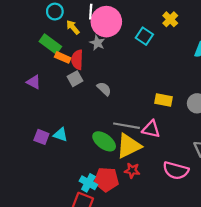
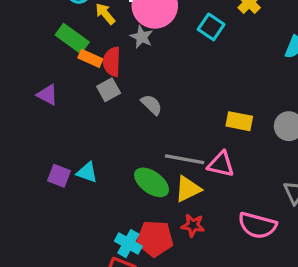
yellow triangle: (129, 146) -> (188, 189), size x0.7

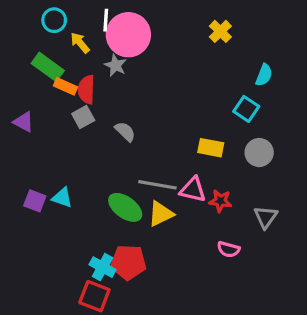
cyan square: (211, 27) -> (246, 109), moved
red star: (193, 225) -> (220, 201), moved
pink semicircle: (257, 225) -> (228, 249), size x0.6

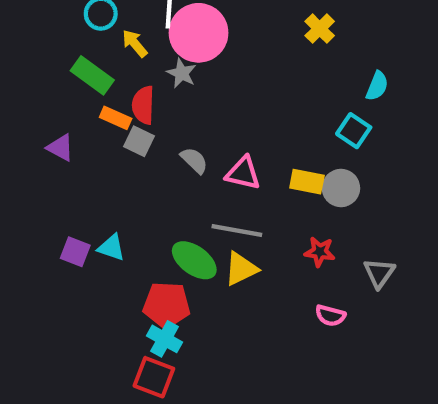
orange rectangle: (65, 86) -> (116, 118), moved
gray square: (83, 117) -> (139, 141), turned -35
gray circle: (259, 153) -> (341, 188), moved
pink triangle: (193, 190) -> (243, 173), moved
red pentagon: (128, 262) -> (167, 305), moved

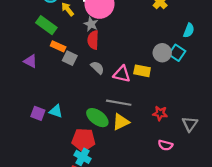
red semicircle: (143, 105) -> (93, 40), moved
yellow rectangle: (307, 182) -> (142, 71), moved
gray circle: (341, 188) -> (162, 53), moved

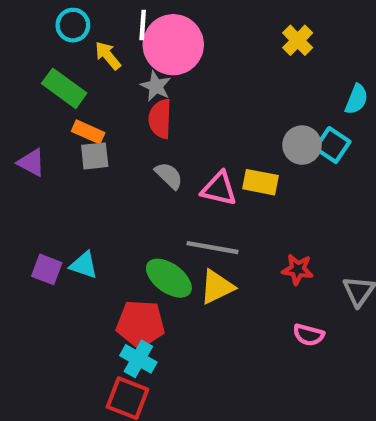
gray square: (70, 58) -> (95, 156), moved, turned -32

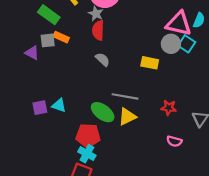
gray square: (95, 156) -> (48, 40), moved
pink triangle: (219, 189) -> (179, 24), moved, size x1.4
purple square: (47, 269) -> (40, 108), turned -32

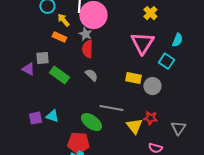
green rectangle: (49, 15) -> (59, 75), moved
pink triangle: (179, 24) -> (142, 43), moved, turned 50
orange rectangle: (61, 37) -> (59, 37), moved
gray circle: (171, 44) -> (152, 86), moved
yellow triangle: (127, 117) -> (134, 126), moved, turned -42

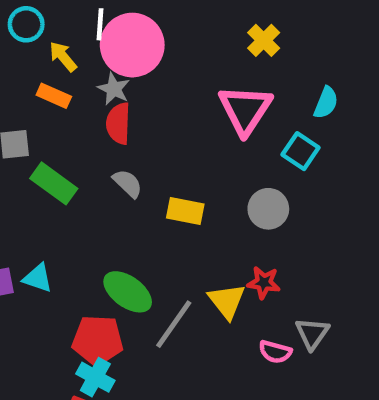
yellow rectangle: (133, 78) -> (185, 211), moved
gray line: (111, 108) -> (174, 324), moved, turned -65
gray triangle: (178, 128) -> (312, 333), moved

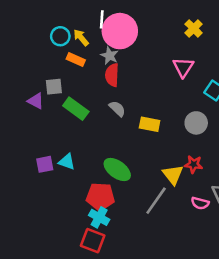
cyan circle: (26, 24) -> (60, 36), moved
pink triangle: (245, 110) -> (183, 67), size x0.7
gray line: (174, 324) -> (156, 201), moved

